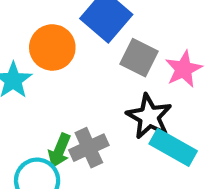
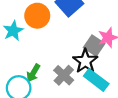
gray square: (139, 58) -> (94, 46), moved
gray cross: (89, 148) -> (64, 75), moved, turned -30

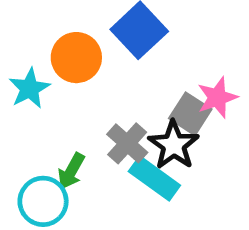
gray cross: (64, 75) -> (127, 143), moved
cyan rectangle: (96, 80) -> (154, 178), moved

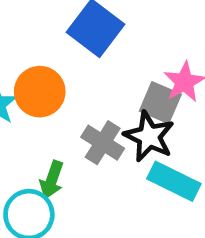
orange circle: (76, 58) -> (40, 92), moved
cyan rectangle: (154, 178) -> (174, 181), moved

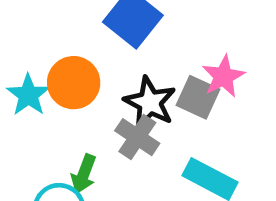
black star: (149, 136) -> (150, 102), moved

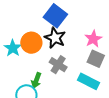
gray square: (198, 97) -> (96, 59), moved
black star: (150, 102) -> (55, 38), moved

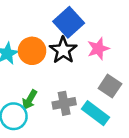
pink star: (93, 39) -> (98, 49), moved
gray cross: (58, 65) -> (64, 103), moved, turned 36

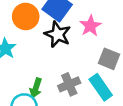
orange circle: (32, 51) -> (26, 16), moved
cyan rectangle: (95, 113) -> (101, 87), turned 30

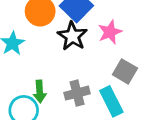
green arrow: (36, 88) -> (40, 92), turned -30

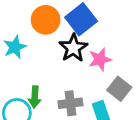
pink star: (110, 32) -> (100, 59), moved

